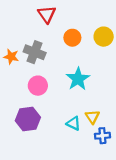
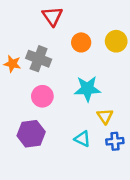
cyan star: (78, 79) -> (87, 89), turned 30
yellow triangle: (92, 117) -> (105, 116), moved
blue cross: (102, 136) -> (115, 141), moved

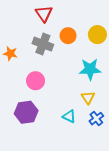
gray cross: (39, 59) -> (43, 44), moved
cyan star: (87, 89) -> (90, 69), moved
blue cross: (115, 141) -> (96, 119), turned -32

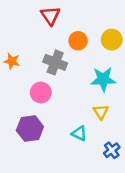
gray cross: (43, 44) -> (55, 62), moved
blue cross: (96, 119) -> (112, 150), moved

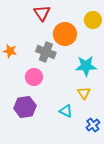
yellow circle: (112, 40) -> (93, 20), moved
orange circle: (78, 41) -> (65, 34), size x1.5

